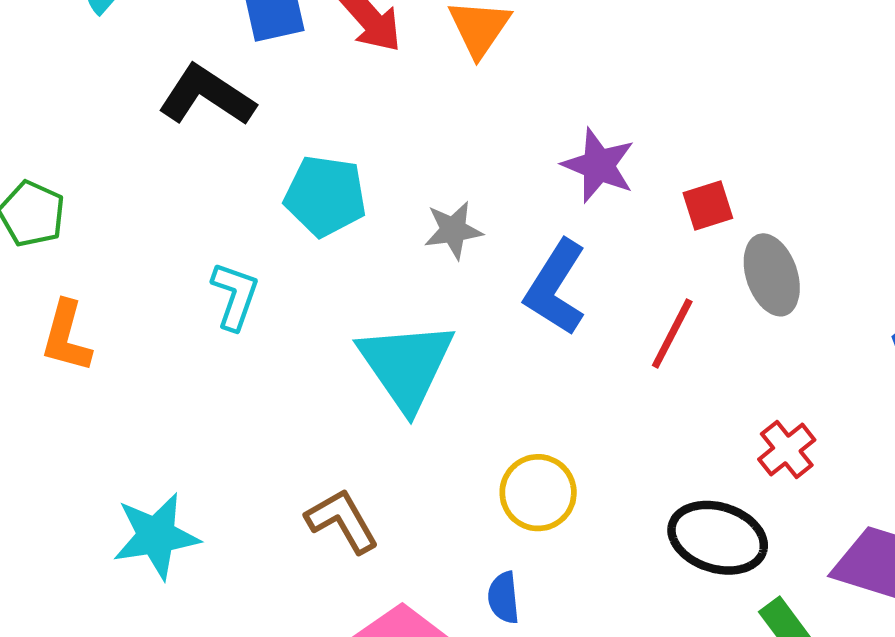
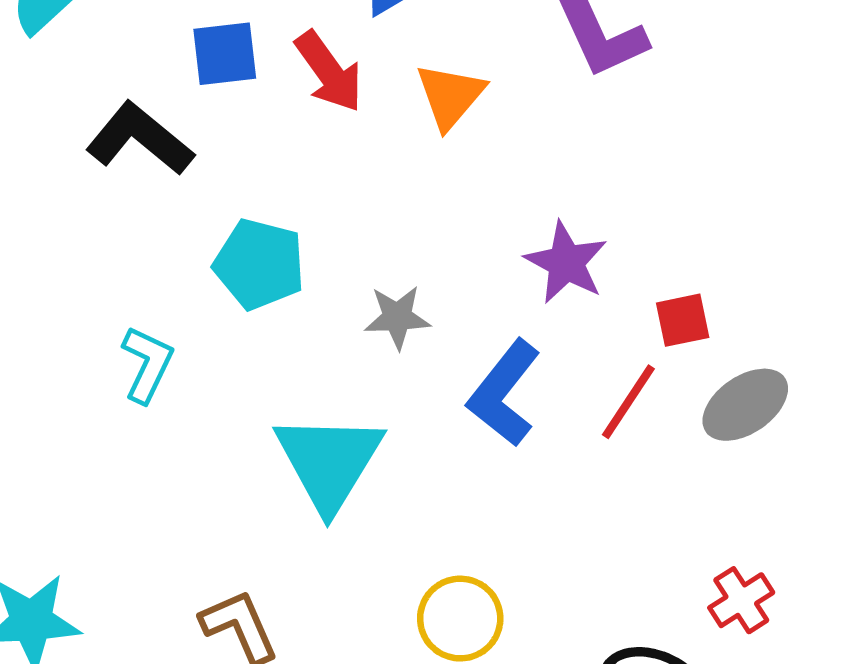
gray ellipse: (772, 275) -> (745, 405), turned 68
red line: (672, 333) -> (628, 402), moved

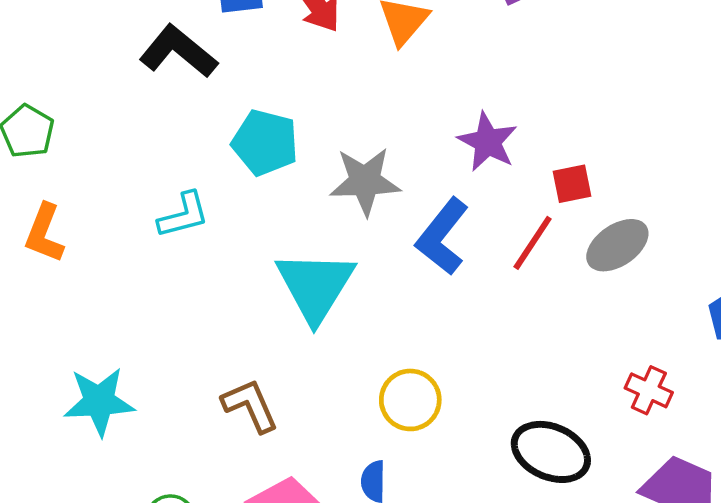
gray star: (397, 317) -> (365, 181), size x1.5
cyan L-shape: (147, 364) -> (183, 215), turned 50
red cross: (741, 600) -> (649, 390), moved, turned -33

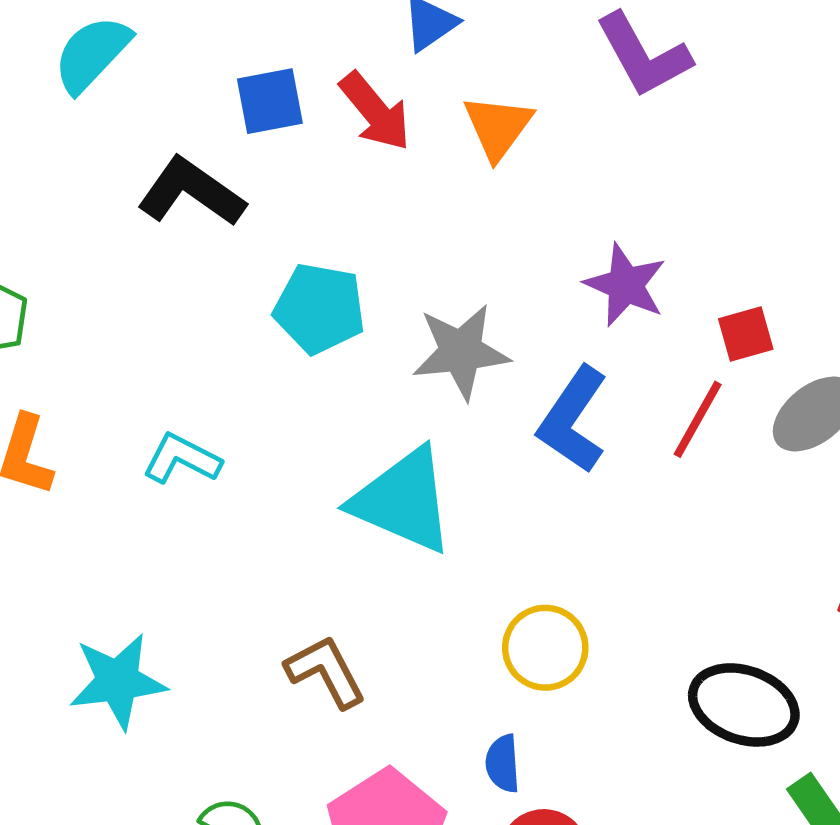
cyan L-shape: (183, 215) -> (182, 459), moved, turned -134
cyan triangle: (315, 286) -> (403, 501), turned -34

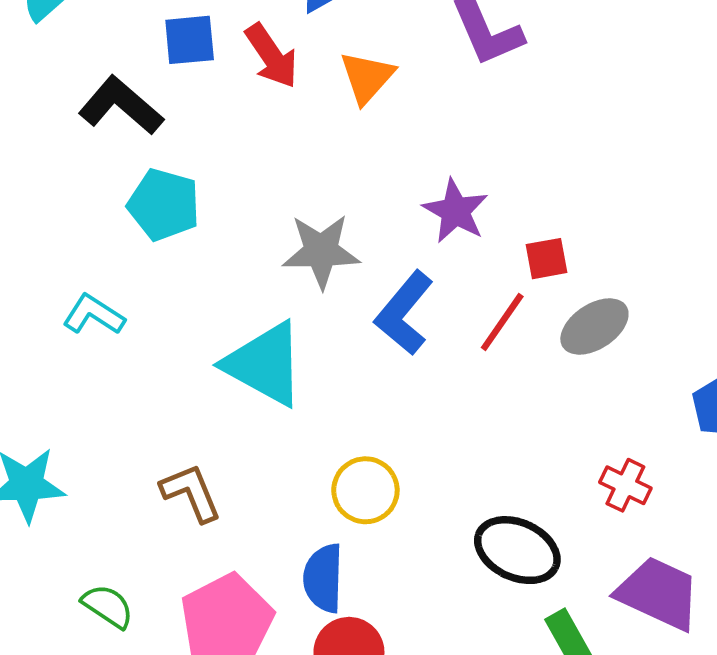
cyan pentagon: (320, 308) -> (164, 205), moved
blue semicircle: (503, 763) -> (323, 578), size x1.5

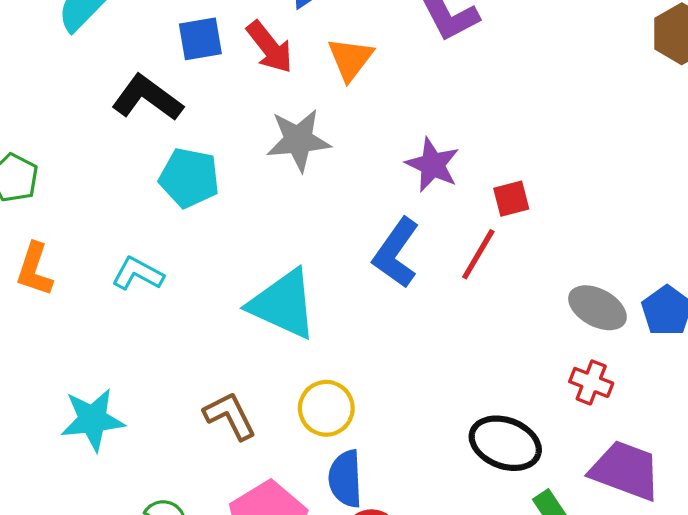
gray star: (321, 251) -> (298, 140), moved
gray ellipse: (594, 326) -> (597, 308), moved, turned 66
yellow circle: (365, 490) -> (326, 408), moved

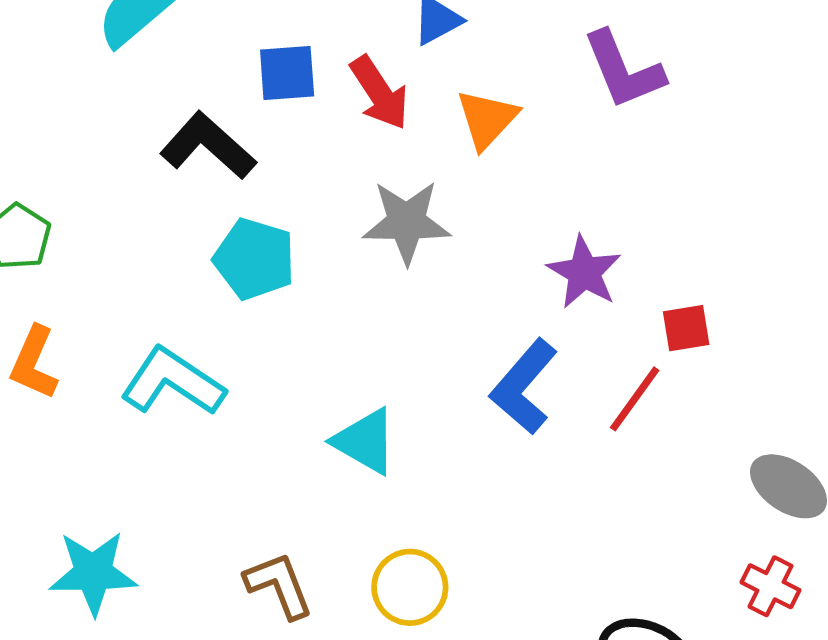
cyan L-shape: (138, 274) -> (173, 382), size x1.5
cyan triangle: (283, 304) -> (365, 441), size x0.7

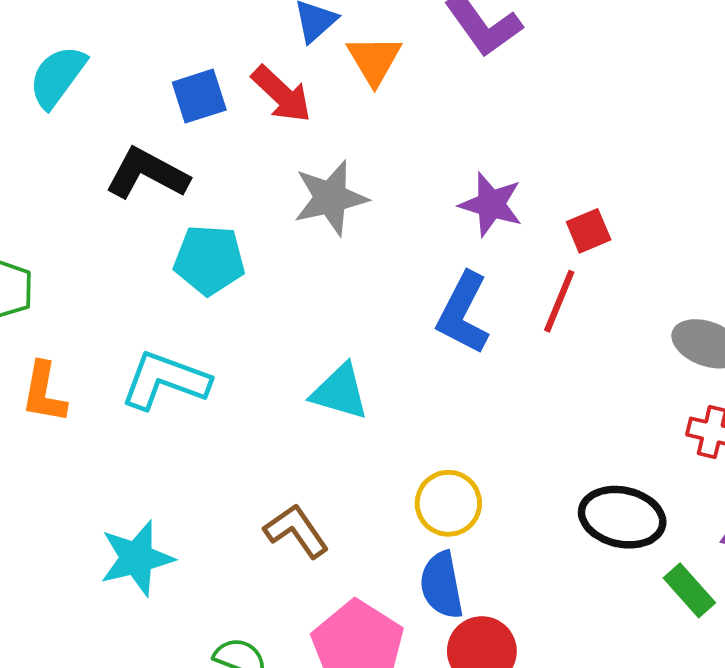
orange triangle: (487, 119) -> (374, 60), moved
yellow circle: (410, 587) -> (448, 503), moved

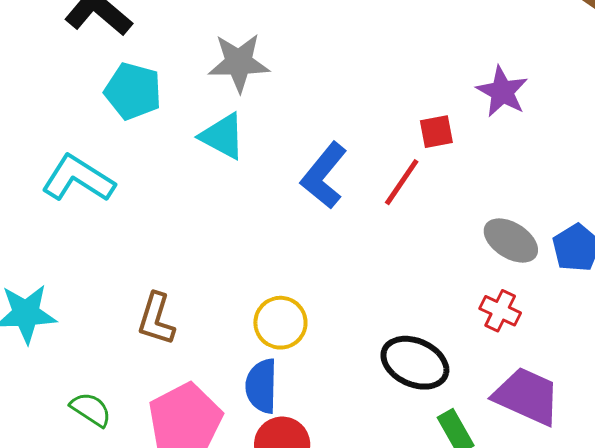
purple star: (491, 204) -> (502, 92), moved
cyan triangle: (340, 392) -> (223, 136), moved
brown L-shape: (296, 531) -> (156, 319), turned -140

